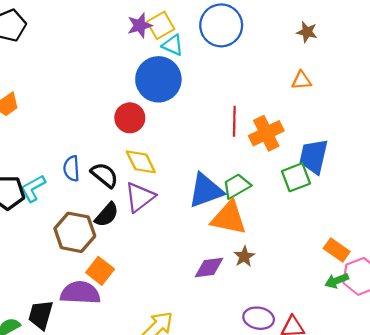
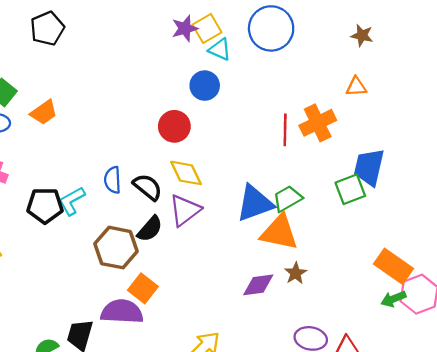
blue circle: (158, 79) -> (205, 86), size x0.6
orange cross: (266, 133) -> (318, 123), moved
orange rectangle: (337, 250) -> (393, 266), size x1.4

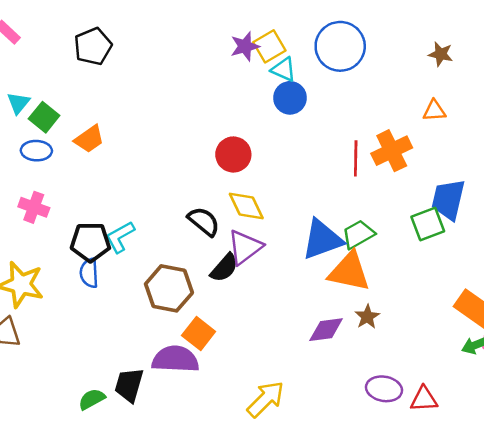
blue circle: (205, 86) -> (290, 98), moved
blue semicircle: (113, 180) -> (89, 273), moved
black semicircle: (150, 229) -> (224, 268), moved

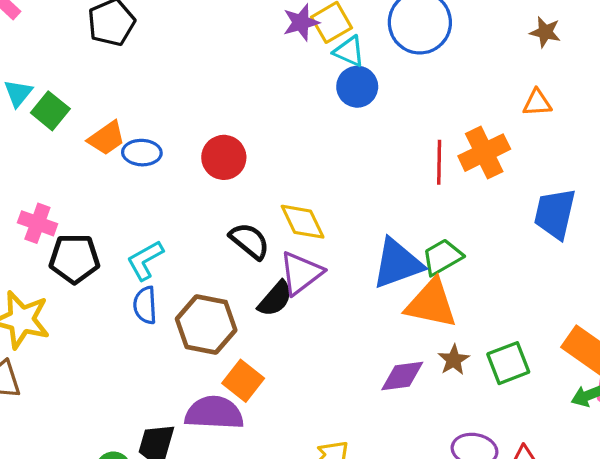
blue ellipse: (36, 151) -> (142, 153), moved
red circle: (233, 154) -> (224, 157), moved
green square: (428, 224) -> (508, 363), moved
black pentagon: (90, 242) -> (74, 259), moved
blue semicircle: (89, 273) -> (145, 305), moved

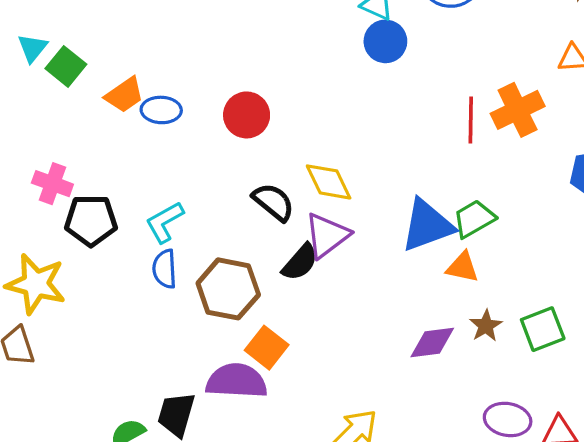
orange triangle: (431, 304) -> (462, 267), size x0.6

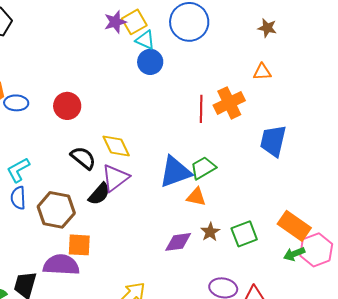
orange square: (267, 348) -> (79, 245), turned -35

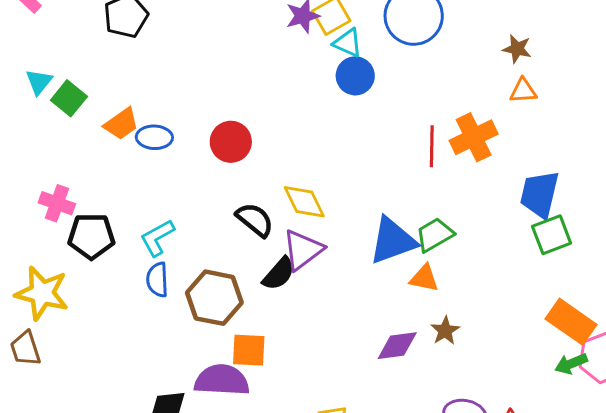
brown star: (267, 28) -> (517, 49), moved
green square: (244, 234) -> (552, 235), moved

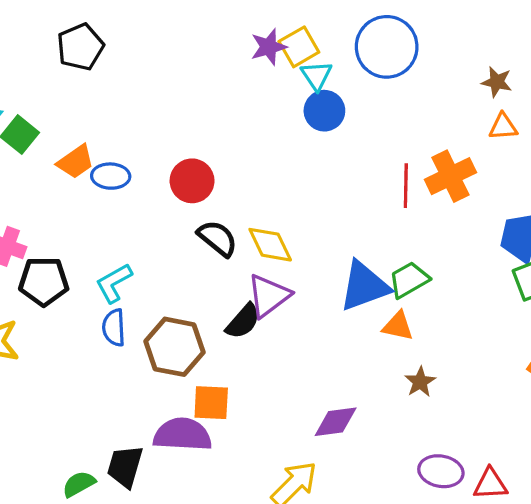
cyan triangle: (348, 43) -> (316, 76), turned 32
black semicircle: (255, 220) -> (218, 238), moved
purple diamond: (397, 346) -> (336, 422), moved

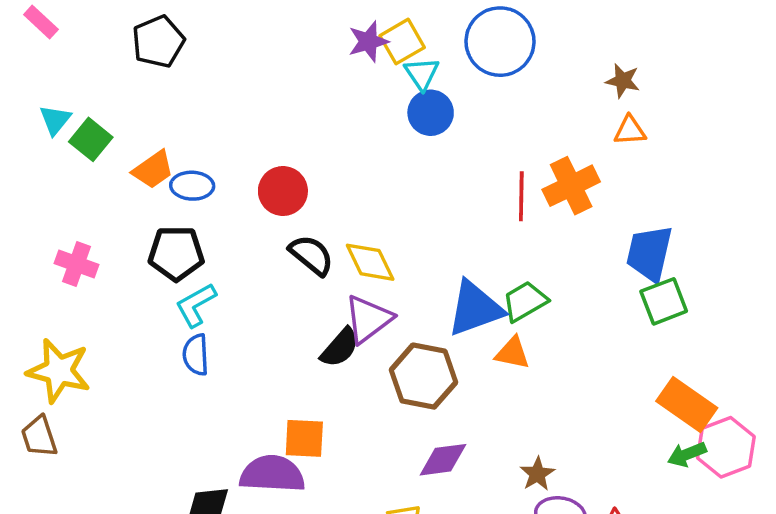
black pentagon: (44, 281) -> (176, 253), moved
brown hexagon: (174, 347) -> (423, 376), moved
brown star: (420, 382) -> (537, 474), moved

